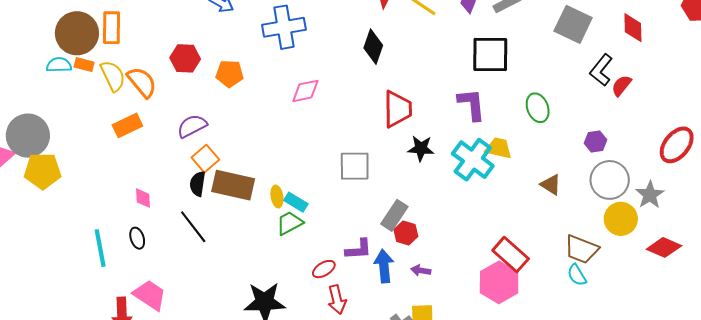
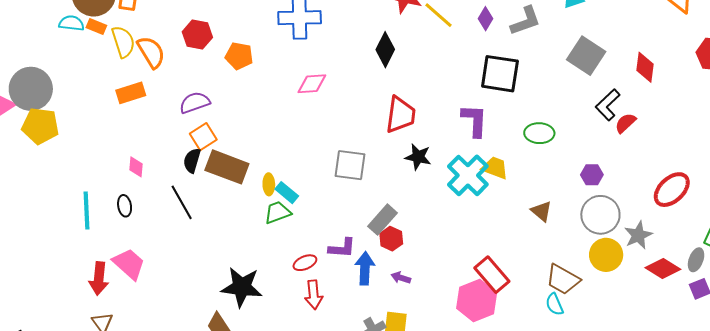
green ellipse: (538, 108) -> (539, 133), turned -76
red diamond: (664, 247) -> (663, 268), moved

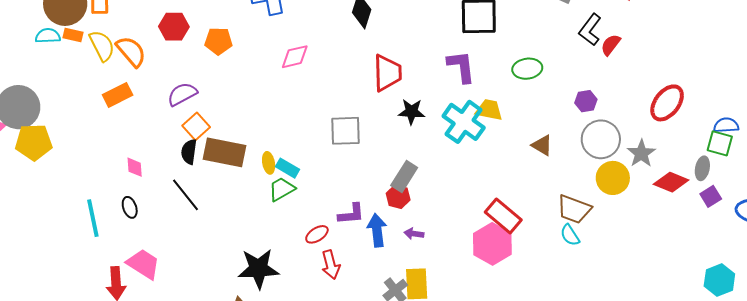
gray rectangle: (382, 220) -> (404, 177), moved

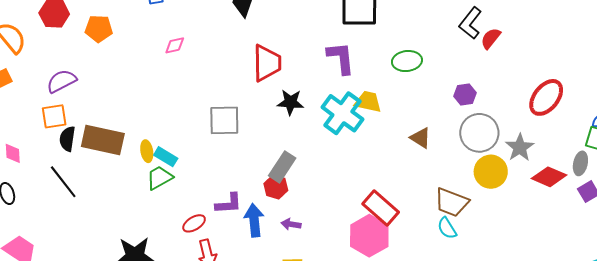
pink diamond: (295, 57) -> (175, 45), size x0.7
orange square: (196, 126) -> (54, 116), moved, turned 32

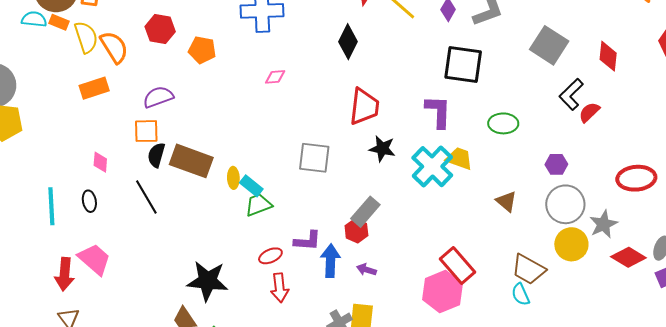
red ellipse: (546, 97) -> (636, 178), turned 39
green trapezoid: (159, 178) -> (258, 205), moved

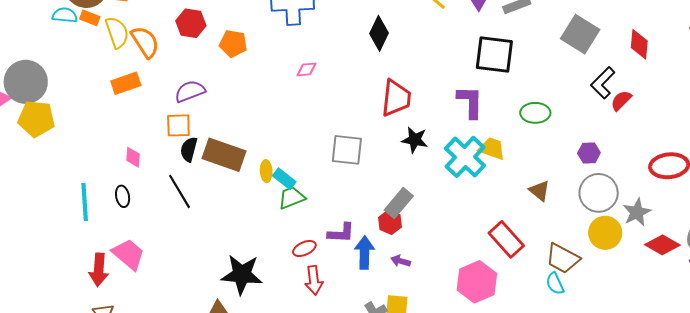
red rectangle: (457, 266) -> (506, 239), moved

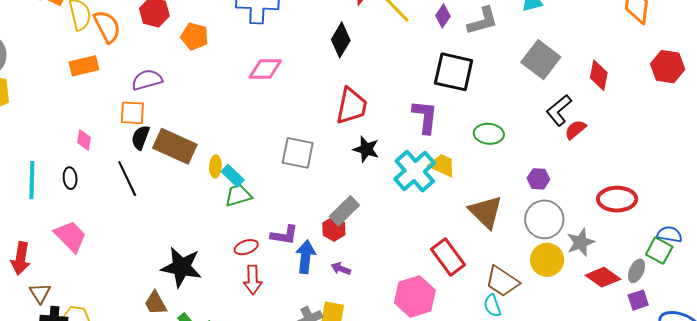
pink diamond: (307, 69) -> (265, 69), size x1.6
brown triangle: (540, 191) -> (486, 212), size x1.6
red arrow: (99, 270) -> (21, 258), moved

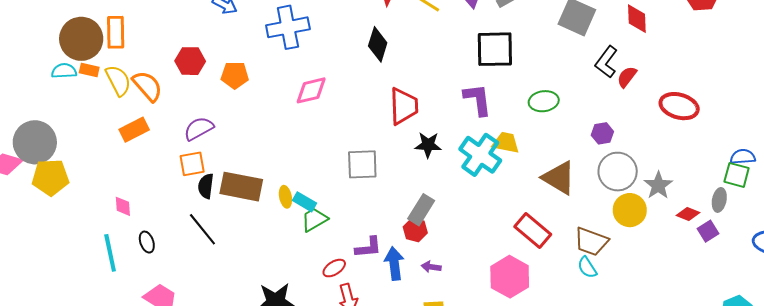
pink diamond: (84, 140) -> (123, 206), moved
red ellipse: (617, 199) -> (679, 106), moved, turned 30
red diamond: (603, 277) -> (688, 214), size x0.7
purple square: (638, 300) -> (708, 231), moved

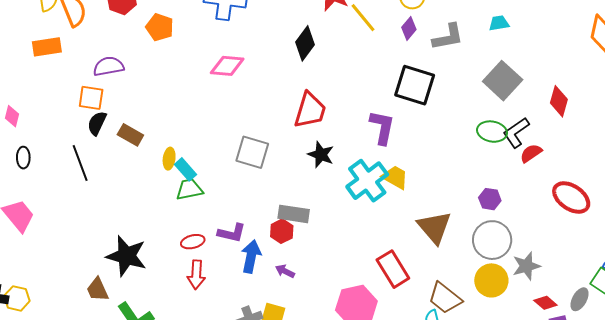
green ellipse: (544, 101) -> (492, 132), moved
brown rectangle: (241, 187) -> (130, 135), size x0.6
gray rectangle: (421, 210) -> (294, 214), turned 48

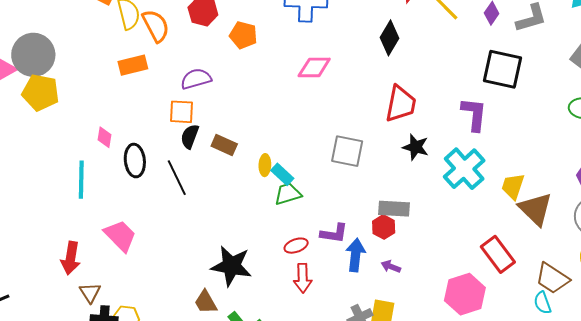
black ellipse: (23, 158) -> (135, 161), moved, size x1.5
yellow trapezoid: (395, 177) -> (513, 186), moved, turned -96

